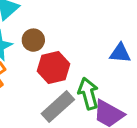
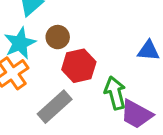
gray rectangle: (58, 107) -> (55, 107), moved

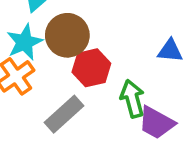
brown circle: (58, 37) -> (67, 35), size x1.6

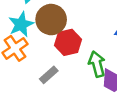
gray rectangle: (64, 114) -> (49, 75), size x0.7

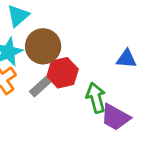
gray rectangle: (49, 75) -> (40, 87), moved

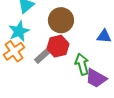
brown circle: (43, 46) -> (61, 20), moved

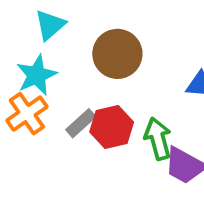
red hexagon: (58, 46) -> (112, 127), moved

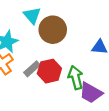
cyan triangle: (50, 25) -> (32, 16), moved, turned -30

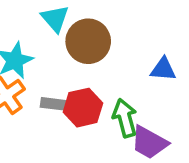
gray rectangle: (32, 69) -> (55, 104), turned 49

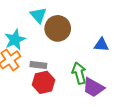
red hexagon: (83, 108) -> (43, 82), moved

